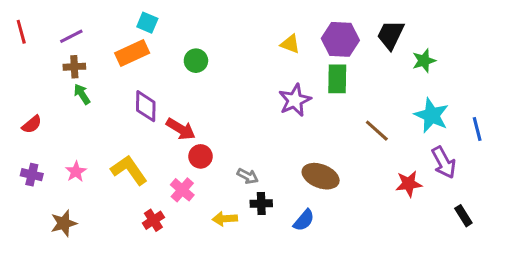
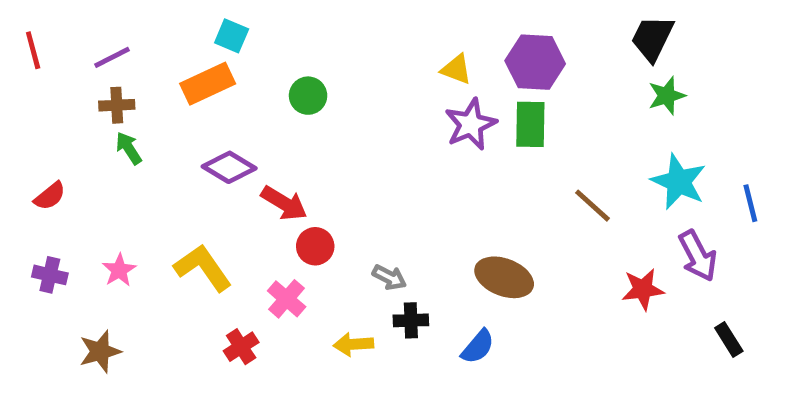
black trapezoid: (391, 35) -> (652, 38), moved
purple star: (295, 100) -> (471, 124), moved
purple diamond: (146, 106) -> (229, 167), turned -60

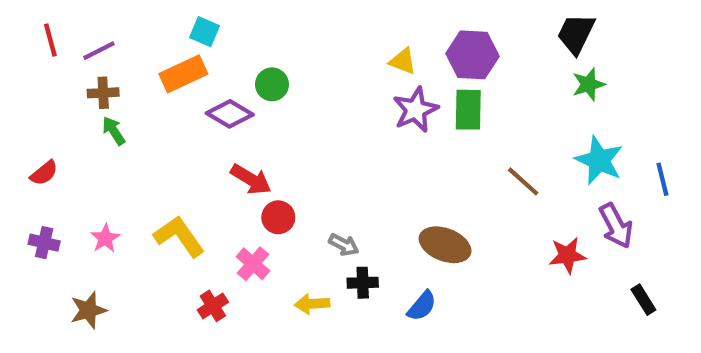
red line: (33, 50) -> (50, 40), moved
purple diamond: (229, 167) -> (230, 114), moved

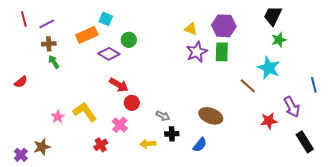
cyan square: (204, 32) -> (106, 19), moved
cyan star: (599, 160) -> (269, 68), moved
pink star: (105, 238) -> (58, 117), moved
purple cross: (44, 243) -> (21, 155), moved, turned 32
black rectangle: (643, 300) -> (305, 142), size x1.5

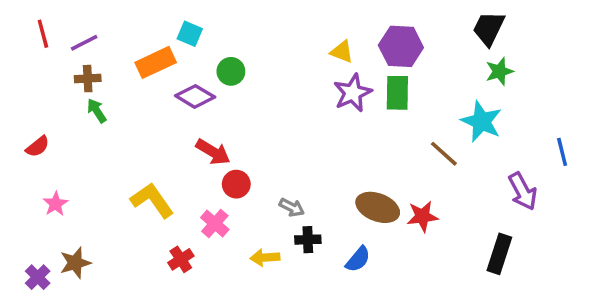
pink star: (58, 117) -> (55, 204), moved
red star: (269, 121) -> (422, 216), moved
black rectangle: (305, 142) -> (499, 254), moved, turned 50

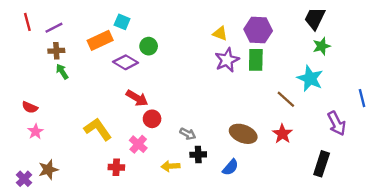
red semicircle: (38, 147) -> (30, 107), moved, turned 63
red star: (422, 216) -> (282, 134), moved, turned -30
red cross: (181, 259) -> (116, 167), turned 35

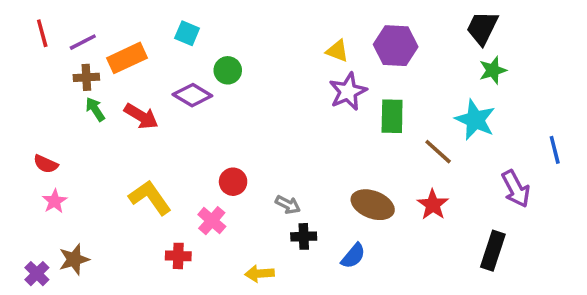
orange rectangle: (100, 40) -> (127, 58), moved
green rectangle: (256, 60) -> (392, 116), moved
red arrow: (137, 98) -> (141, 116), moved
yellow arrow: (170, 166) -> (260, 274), moved

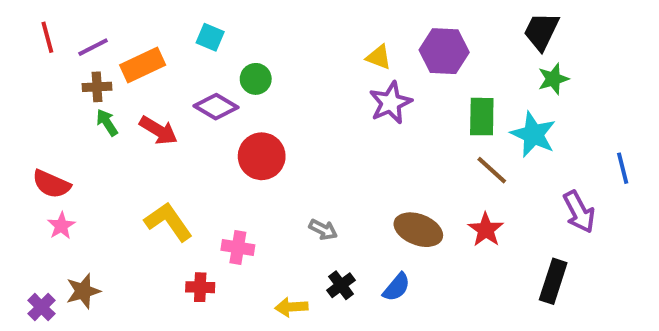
green rectangle: (392, 116) -> (482, 117), moved
red semicircle: (46, 164) -> (51, 184), size x1.4
red circle: (233, 182) -> (262, 156), moved, size x1.5
pink cross: (212, 221) -> (238, 248), turned -32
black cross: (304, 236) -> (341, 285), moved, turned -35

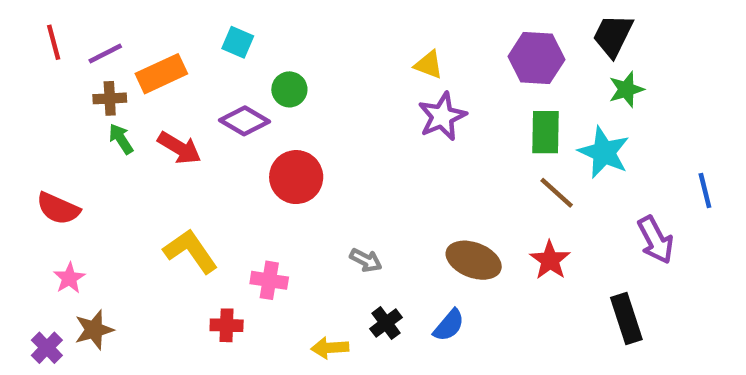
purple hexagon: (444, 51) -> (536, 58), moved
pink star: (61, 226) -> (69, 278), moved
black rectangle: (553, 281) -> (626, 319), turned -36

